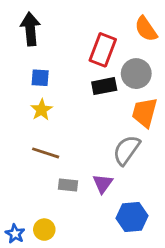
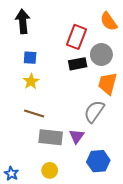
gray rectangle: (68, 185) -> (51, 137), size x1.6
yellow circle: (44, 230) -> (50, 170), moved

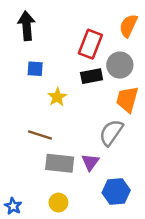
orange semicircle: (109, 21) -> (128, 26), turned 60
yellow star: (31, 81) -> (57, 97), moved

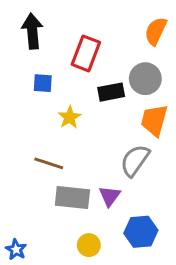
red rectangle: (90, 44) -> (86, 53), moved
yellow circle: (58, 203) -> (89, 245), moved

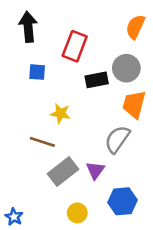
yellow star: (70, 117) -> (60, 113), moved, turned -30
gray rectangle: (72, 198) -> (63, 172), turned -44

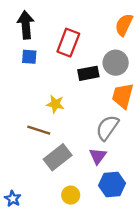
blue square: (37, 72) -> (29, 57), moved
purple triangle: (95, 170) -> (98, 156), moved

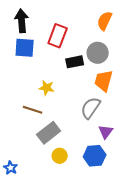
blue square: (29, 57) -> (25, 48), size x1.5
purple triangle: (98, 156) -> (106, 132), moved
yellow circle: (71, 195) -> (60, 156), moved

